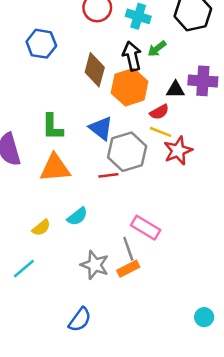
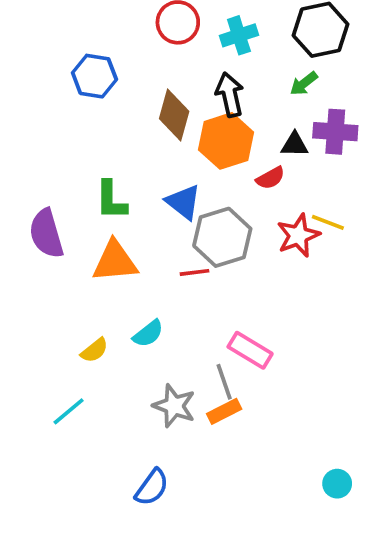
cyan cross: (138, 16) -> (239, 35), turned -35
green arrow: (157, 49) -> (304, 84), moved
yellow line: (161, 132) -> (328, 222), moved

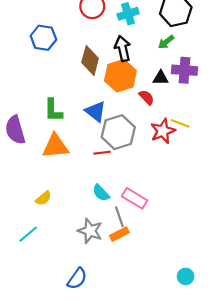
red semicircle: (270, 178) -> (147, 97), turned -105
cyan semicircle: (148, 334) -> (101, 193), moved, turned 84

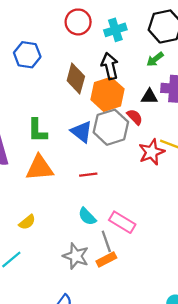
gray hexagon: (118, 132) -> (111, 127), moved

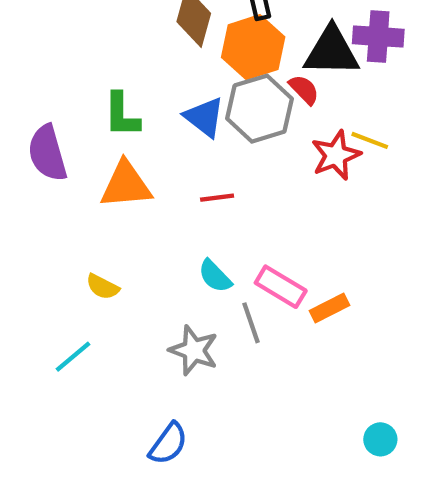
black triangle: (149, 97) -> (332, 51), size x1.8
yellow semicircle: (27, 222) -> (103, 287), turned 66
orange rectangle: (106, 259) -> (329, 308), moved

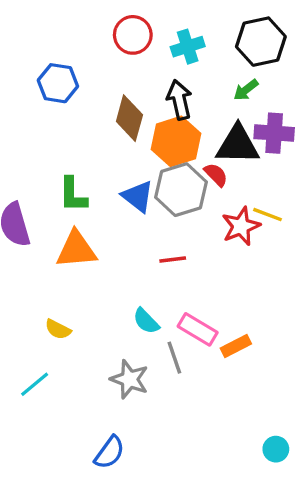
red line: (217, 198) -> (173, 259), moved

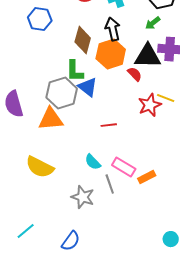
gray hexagon: (181, 190) -> (62, 93), moved
green L-shape: (73, 195) -> (75, 71), moved
yellow semicircle: (58, 329) -> (40, 167), size x1.8
cyan line: (35, 384) -> (26, 231), moved

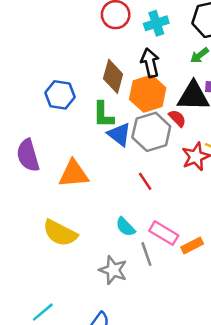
blue hexagon: (40, 19) -> (60, 95), moved
gray hexagon: (62, 93) -> (151, 132), moved
red line: (109, 125) -> (145, 181), turned 63

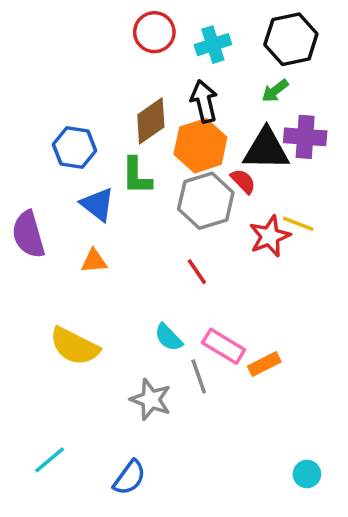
brown diamond: (113, 76) -> (151, 121), turned 40
blue triangle: (119, 134) -> (98, 204), moved
orange triangle: (74, 174) -> (94, 261), size x0.6

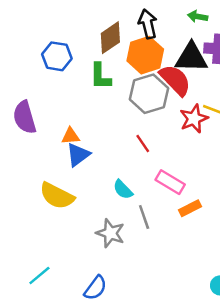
green arrow: (275, 91) -> (198, 16), turned 48
red semicircle: (243, 181) -> (175, 80), size x1.8
blue triangle: (98, 204) -> (78, 155), moved, turned 45
pink rectangle: (224, 346) -> (170, 182), moved

